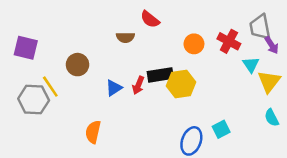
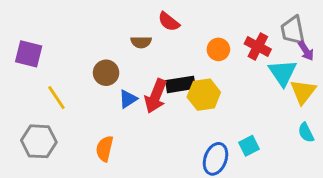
brown circle: (78, 65) -> (106, 73), moved
cyan triangle: (251, 65) -> (283, 73), size x1.5
red arrow: (138, 85) -> (156, 96), size x1.6
gray hexagon: (34, 100) -> (39, 141), moved

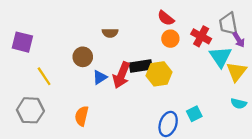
red semicircle: (169, 22) -> (166, 18), moved
cyan semicircle: (306, 133) -> (239, 103), turned -49

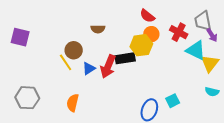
cyan triangle: (220, 57) -> (196, 50), turned -30
yellow hexagon: (159, 74) -> (141, 45), moved
yellow line: (44, 76) -> (66, 62), moved

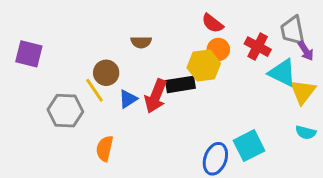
gray hexagon: (27, 98) -> (65, 111), moved
cyan square: (173, 101) -> (249, 146), size x1.5

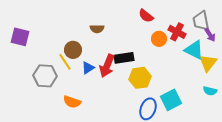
orange circle: (218, 49) -> (159, 39), moved
yellow hexagon: (204, 65) -> (140, 78), moved
orange semicircle: (105, 149) -> (72, 102), turned -84

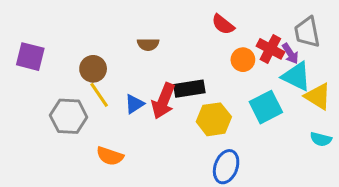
purple arrow: (210, 35) -> (290, 54), moved
brown circle: (73, 50) -> (93, 69), moved
yellow triangle: (208, 63) -> (318, 96), turned -36
cyan square: (171, 100) -> (266, 107), moved

